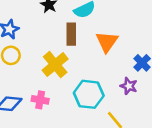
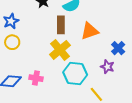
orange triangle: (107, 42) -> (90, 31), turned 36
yellow cross: (55, 65) -> (60, 50), moved

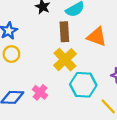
orange triangle: (90, 31) -> (97, 37), turned 42
pink cross: (36, 78) -> (40, 92), turned 32

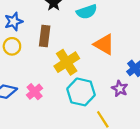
brown rectangle: (64, 32) -> (45, 36), moved

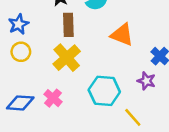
brown rectangle: (45, 36) -> (68, 25), moved
yellow cross: (67, 62) -> (67, 58), moved

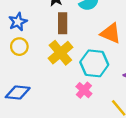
cyan hexagon: (104, 91) -> (94, 63), moved
pink cross: (53, 98) -> (84, 90), moved

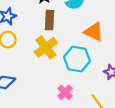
pink cross: (84, 90) -> (65, 92), moved

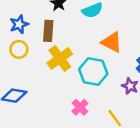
brown rectangle: (49, 20) -> (48, 31), moved

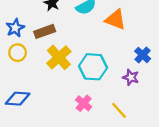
brown rectangle: (48, 31) -> (45, 31), turned 72
orange triangle: (112, 42) -> (115, 20), moved

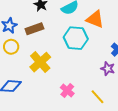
yellow cross: (59, 57) -> (40, 62), moved
cyan hexagon: (93, 67) -> (76, 38), moved

